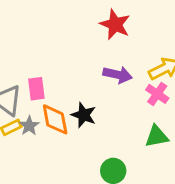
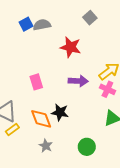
pink rectangle: (36, 89) -> (36, 82), moved
gray star: (29, 126) -> (46, 146), moved

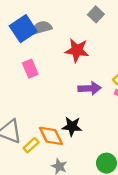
blue square: (26, 24) -> (23, 29), size x1.6
pink rectangle: (36, 82) -> (30, 69), moved
yellow rectangle: (12, 129) -> (31, 145), moved

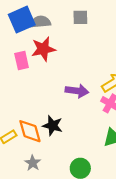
gray square: (96, 14) -> (80, 17), moved, turned 35
red star: (77, 50) -> (43, 49), moved, turned -30

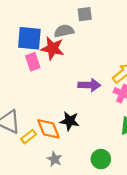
blue square: (22, 20) -> (29, 38), moved, turned 35
gray semicircle: (40, 22) -> (64, 31), moved
red star: (43, 49) -> (52, 48), turned 30

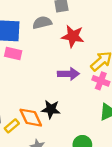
red star: (52, 48) -> (73, 36), moved
pink rectangle: (33, 62) -> (13, 54), turned -56

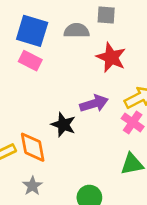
purple arrow: (68, 74) -> (94, 104), turned -30
black star: (51, 109) -> (63, 125), moved

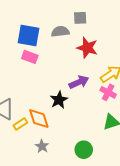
black star: (63, 125) -> (59, 100), turned 30

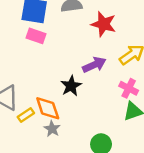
pink cross: (108, 92) -> (129, 88), moved
gray star: (42, 146) -> (52, 129), moved

